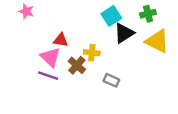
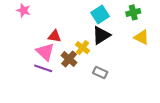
black triangle: (124, 33) -> (101, 35), moved
yellow triangle: (157, 41) -> (142, 37), size x0.7
yellow cross: (92, 53) -> (83, 48), turned 32

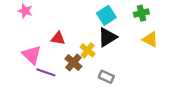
pink triangle: (45, 52) -> (32, 55), moved

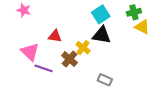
black triangle: (107, 37) -> (102, 35), turned 42
yellow triangle: (150, 39) -> (142, 27), moved
gray rectangle: (106, 77) -> (105, 80), moved

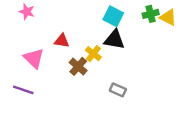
cyan square: (101, 14) -> (113, 16), turned -30
yellow triangle: (142, 27) -> (168, 17), moved
purple line: (44, 68) -> (23, 90), moved

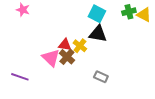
red triangle: (62, 41) -> (65, 45), moved
pink triangle: (34, 58) -> (51, 58), moved

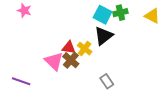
green cross: (129, 12) -> (120, 13), moved
black triangle: (98, 34) -> (104, 36), turned -48
gray rectangle: (101, 77) -> (107, 81), turned 32

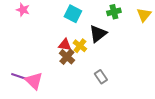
cyan square: (103, 15) -> (73, 14), moved
yellow triangle: (152, 16) -> (144, 15), turned 42
pink triangle: (54, 61) -> (34, 81), moved

